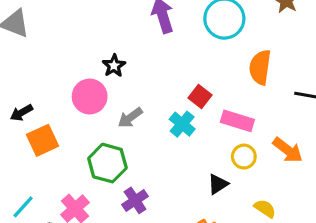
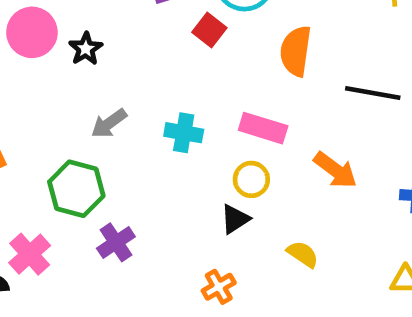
pink circle: (90, 96) -> (32, 32), moved
red square: (200, 96) -> (209, 30), moved
cyan cross: (182, 124) -> (184, 133), turned -30
yellow circle: (244, 157) -> (251, 179), moved

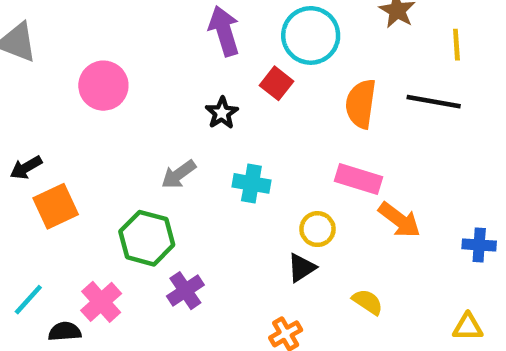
black star: (86, 49) -> (222, 113), moved
black line: (373, 93) -> (434, 102), moved
pink rectangle: (263, 128) -> (358, 179), moved

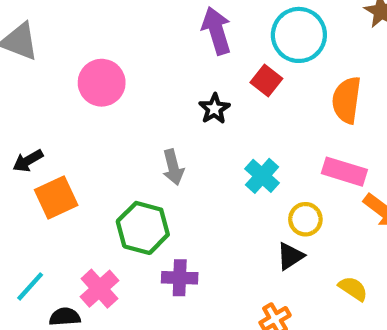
gray arrow: (179, 174) -> (173, 167), turned -68
cyan cross: (251, 183) -> (262, 176), moved, turned 32
purple cross: (185, 291) -> (180, 278), turned 36

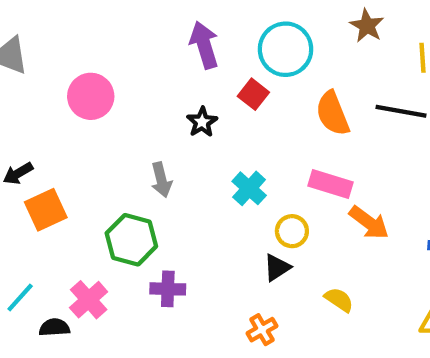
orange semicircle: (347, 100) -> (333, 113), turned -30

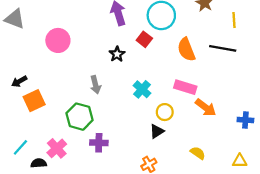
yellow semicircle: (339, 300) -> (198, 153), moved

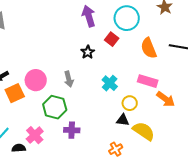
pink circle: (58, 40) -> (36, 80), moved
black triangle: (157, 131) -> (123, 120), turned 40
yellow semicircle: (198, 153) -> (144, 131), moved, size x1.6

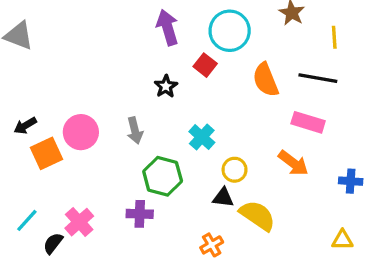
pink rectangle: (148, 81) -> (308, 122), moved
green hexagon: (55, 107) -> (163, 176), moved
black semicircle: (19, 148) -> (53, 243), turned -48

